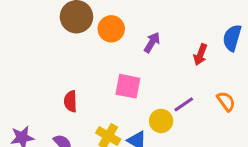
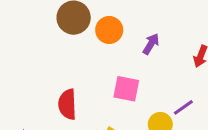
red semicircle: (70, 101) -> (67, 104), size x1.4

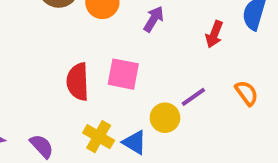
red semicircle: (67, 104) -> (78, 82), moved

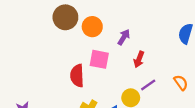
red arrow: (214, 34) -> (139, 59), moved
pink square: (123, 74) -> (99, 59), moved

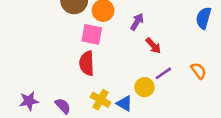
pink square: (99, 59) -> (92, 34), moved
red arrow: (139, 59) -> (153, 46), turned -63

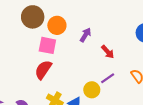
red arrow: (153, 46) -> (108, 52), moved
red semicircle: (87, 63) -> (43, 70), turned 36

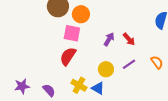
purple arrow: (85, 35) -> (109, 39), moved
yellow circle: (92, 90) -> (106, 69), moved

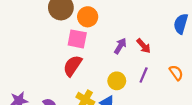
purple line: (129, 64) -> (144, 75), turned -32

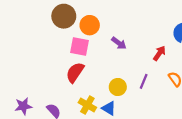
purple arrow: (120, 46) -> (119, 43), moved, turned 96
red arrow: (144, 46) -> (159, 53), moved, turned -104

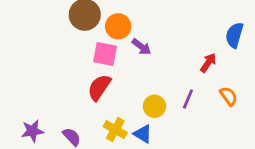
purple arrow: (119, 43) -> (141, 47), moved

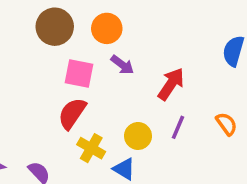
orange circle: (118, 26) -> (107, 28), moved
red arrow: (208, 63) -> (171, 84), moved, size x1.4
yellow cross: (115, 130) -> (91, 148), moved

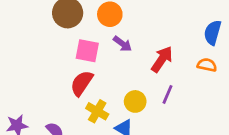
orange semicircle: (226, 124) -> (207, 65), moved, turned -42

